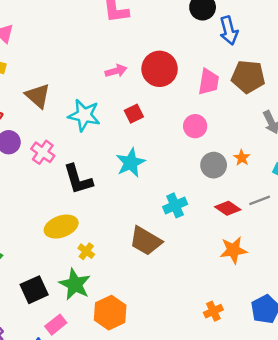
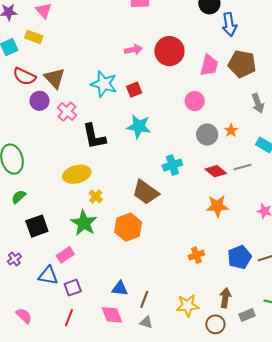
brown triangle: (38, 96) -> (55, 78), moved
red square: (134, 114) -> (134, 90), moved
cyan star: (131, 163) -> (139, 126), turned 30
black square: (34, 290) -> (37, 226), moved
orange hexagon: (110, 313) -> (128, 227), moved

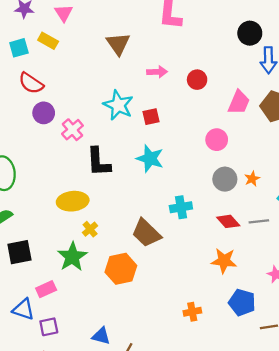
red circle: (169, 51) -> (197, 80), size x0.6
brown triangle: (55, 78) -> (118, 44), moved
blue pentagon: (240, 257) -> (242, 302), moved, turned 30

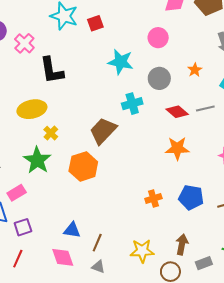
cyan star: (150, 158) -> (121, 62), moved
gray circle: (225, 179) -> (159, 78), moved
brown trapezoid: (146, 233) -> (103, 131), turned 96
blue pentagon: (242, 302) -> (191, 197), moved

